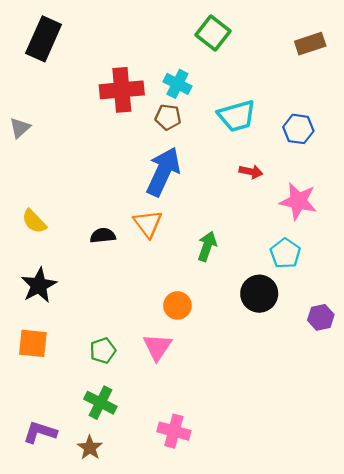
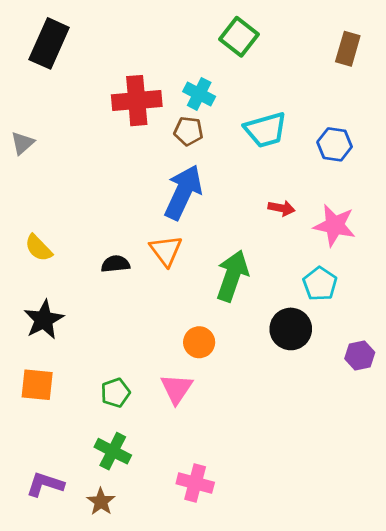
brown rectangle: (310, 44) -> (348, 49), turned -56
red arrow: (251, 172) -> (281, 208), moved
green arrow: (207, 246) -> (232, 276), size x1.5

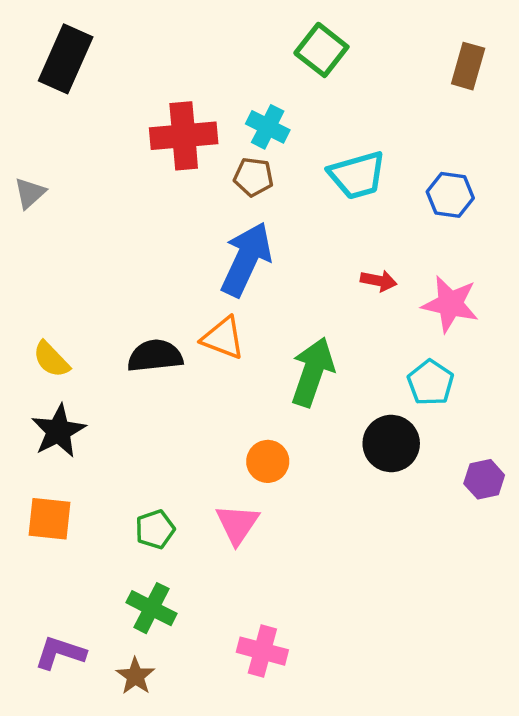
yellow semicircle: (38, 248) -> (51, 359), moved
orange triangle: (166, 251) -> (223, 338), turned -32
black semicircle: (115, 264) -> (155, 356), size x1.4

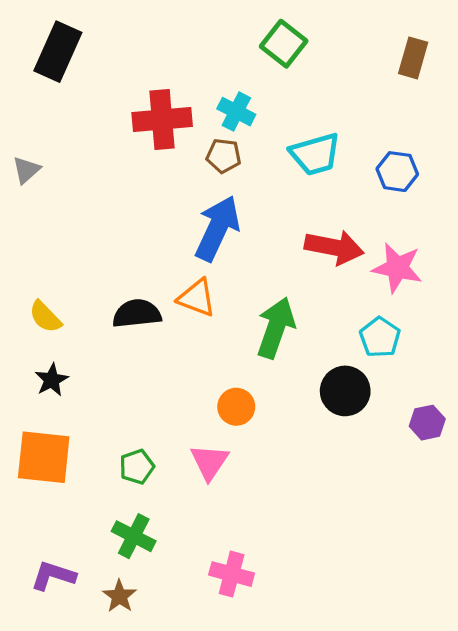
red arrow: (379, 281) -> (334, 247), size x1.8
black star: (58, 431) -> (52, 380), size x0.7
orange square: (49, 519) -> (44, 457), size x1.4

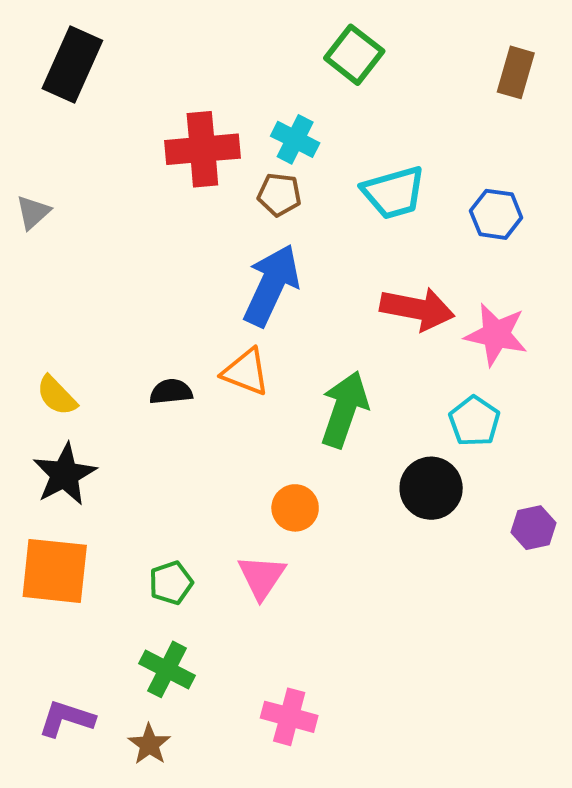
black semicircle: (137, 314) -> (171, 392), size x0.7
black star: (52, 380) -> (65, 474), size x1.5

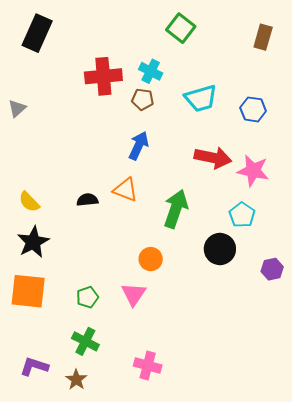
blue arrow: (271, 285) -> (139, 146), size x0.7

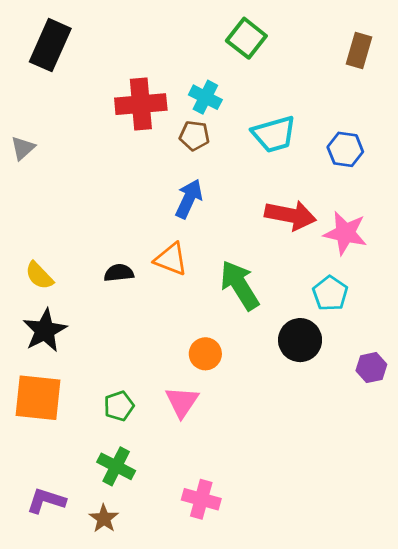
green arrow: (176, 209) -> (240, 285), turned -51

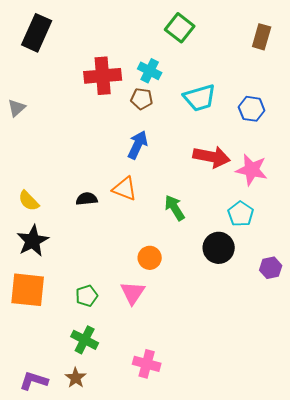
green arrow: (240, 285) -> (175, 208), size x0.7
purple L-shape: (46, 501) -> (34, 381), moved

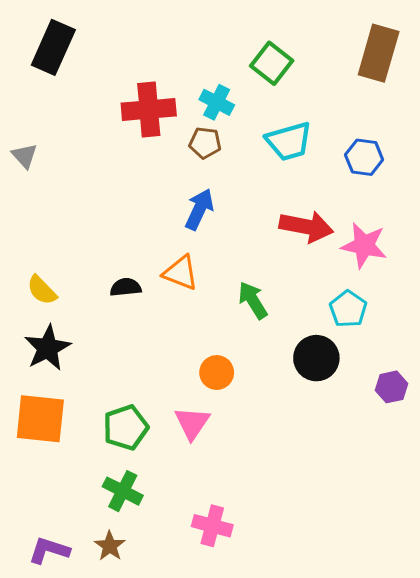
green square: (180, 28) -> (272, 63), moved
brown rectangle: (262, 37) -> (379, 53), size x1.5
gray triangle: (17, 108) -> (24, 156), turned -30
green pentagon: (87, 296) -> (126, 427), size x1.4

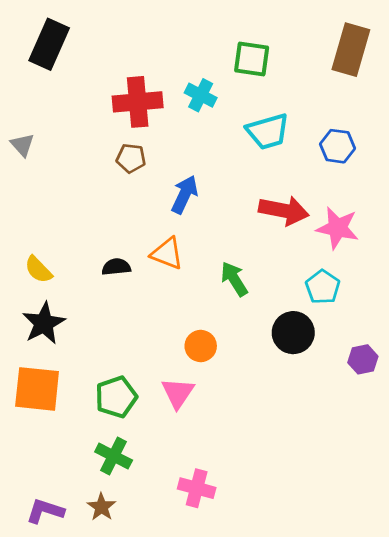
green square: (272, 63) -> (252, 59), turned -30
brown pentagon: (205, 143) -> (131, 158), moved

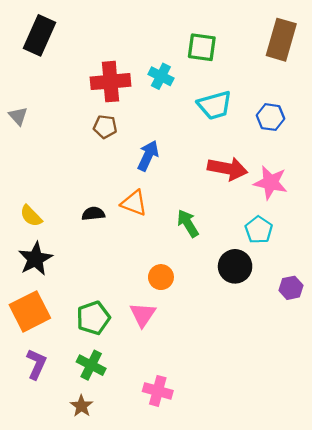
orange square: (37, 389) -> (30, 311), turned -33
purple L-shape: (45, 511) -> (36, 364), moved, turned 96

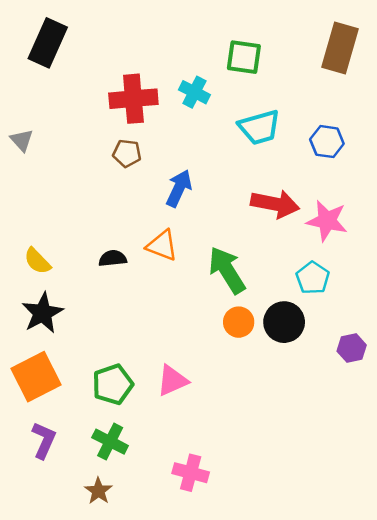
green arrow: (188, 223) -> (227, 270), size x1.4
orange circle: (161, 277) -> (239, 322), moved
pink triangle: (143, 315) -> (172, 381), turned 32

